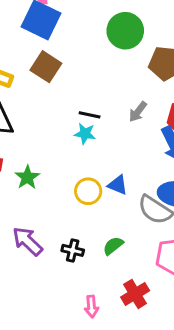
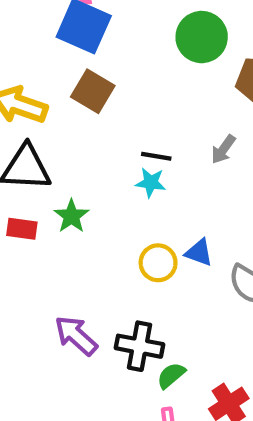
green star: (27, 177) -> (71, 216), moved
green semicircle: (113, 246) -> (171, 375), moved
black cross: (73, 250) -> (140, 346), size x1.5

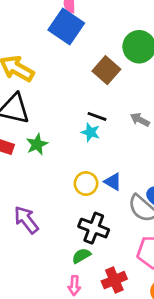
brown square: (93, 91) -> (106, 70), moved
gray arrow: (223, 149) -> (140, 120), turned 72
black cross: (140, 346) -> (94, 228), moved

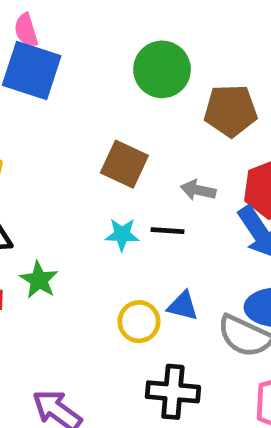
brown square: (106, 70) -> (124, 164), moved
black line: (97, 116) -> (167, 231), moved

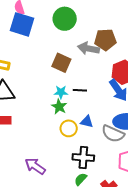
green circle: (162, 69) -> (65, 19), moved
gray arrow: (198, 190) -> (88, 48), moved, size x1.5
green star: (39, 280) -> (59, 107), moved

